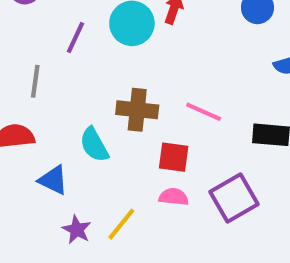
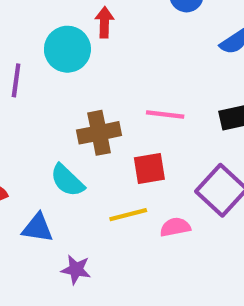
pink semicircle: (174, 197) -> (175, 227), moved
yellow line: (121, 224) -> (128, 215), moved, turned 54

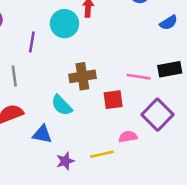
pink line: (165, 115) -> (139, 77), moved
yellow line: (128, 215) -> (102, 154), moved
purple star: (76, 270) -> (65, 161), turned -30

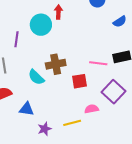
cyan semicircle: (62, 105) -> (36, 77), moved

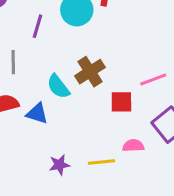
pink line: (98, 63) -> (153, 79), turned -36
brown cross: (56, 64) -> (90, 72), turned -30
blue triangle: (27, 109) -> (37, 113), moved

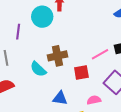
brown cross: (90, 72) -> (58, 56), turned 30
blue triangle: (37, 113) -> (60, 98), moved

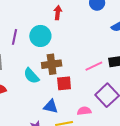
cyan circle: (42, 17) -> (40, 36), moved
red square: (81, 72) -> (64, 83), moved

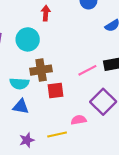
cyan semicircle: (31, 76) -> (19, 83), turned -42
blue triangle: (51, 106) -> (21, 107), moved

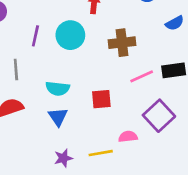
brown cross: (41, 70) -> (122, 43), moved
blue triangle: (21, 107) -> (58, 117), turned 42

